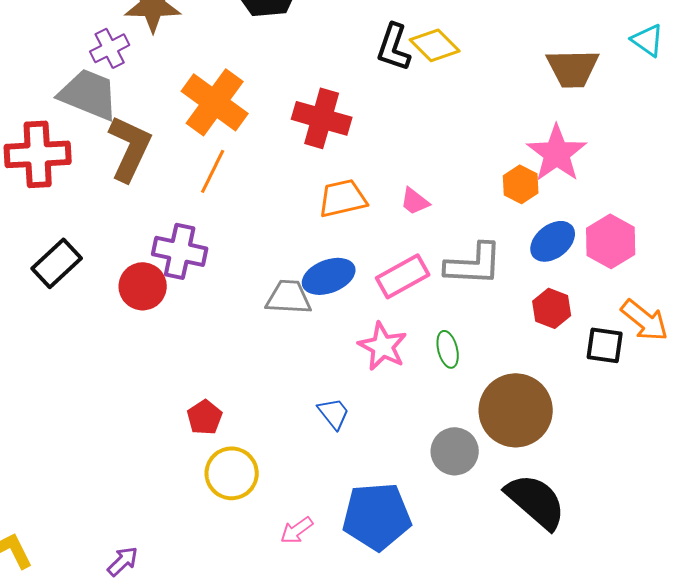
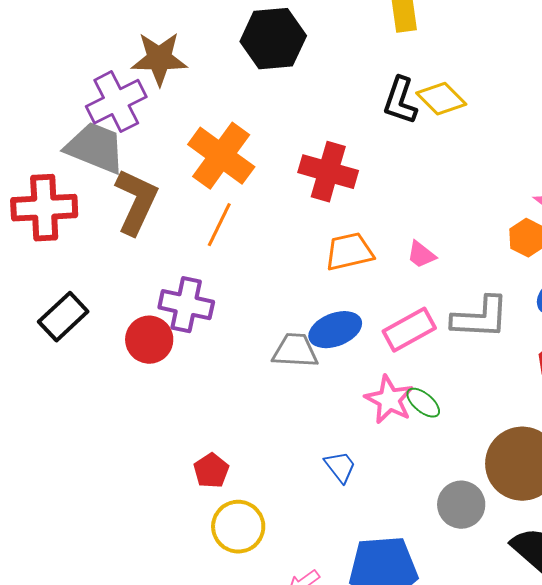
purple cross: (110, 48) -> (116, 102), size x1.5
green ellipse: (448, 349) -> (423, 403), moved, turned -36

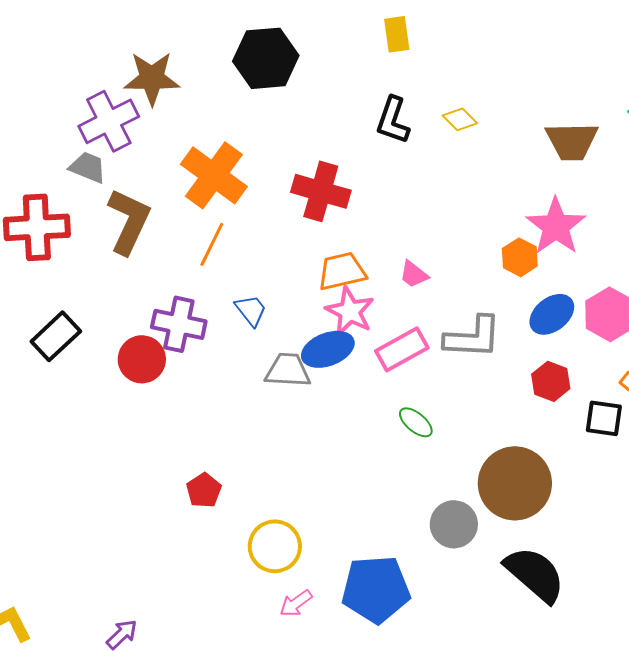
yellow diamond: (441, 99) -> (460, 119), moved, size x0.7
gray trapezoid: (95, 148) -> (88, 167), size x0.6
pink star: (389, 400) -> (350, 311), moved
blue trapezoid: (340, 467) -> (251, 310), moved
yellow circle: (238, 527) -> (275, 546), moved

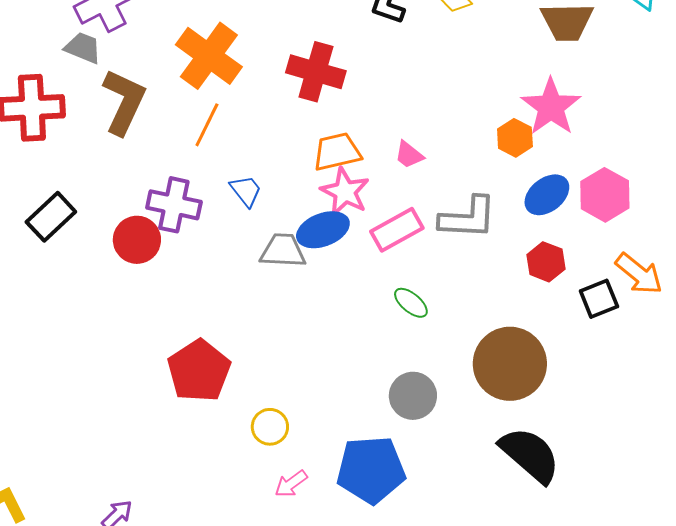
black square: (604, 418) -> (599, 299), turned -30
red pentagon: (204, 490) -> (199, 371), size x1.8
gray circle: (454, 524) -> (413, 396), moved
yellow circle: (275, 546) -> (270, 427), size x0.7

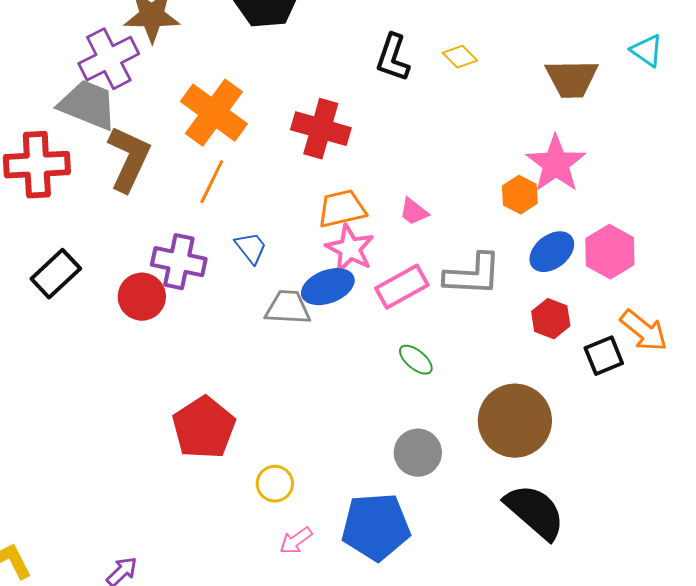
gray trapezoid: (83, 48) -> (88, 105), size x1.6

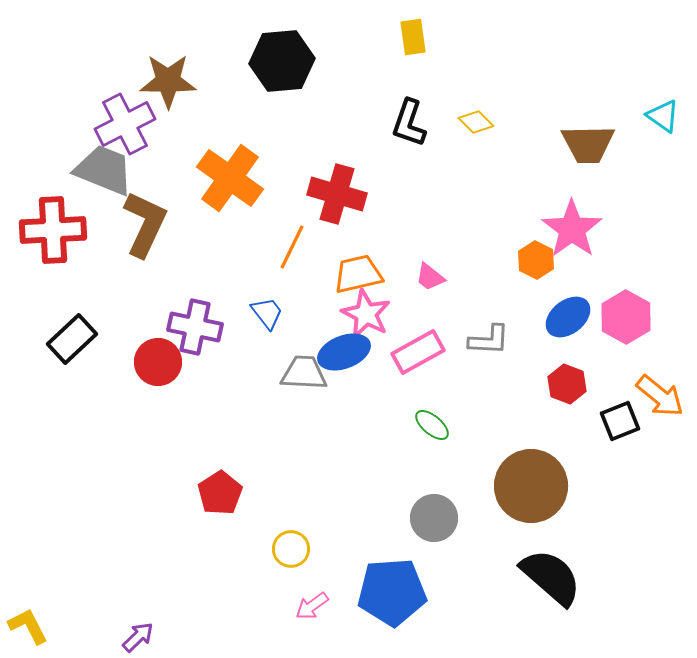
orange line: (212, 182) -> (292, 247), moved
gray L-shape: (473, 275) -> (489, 340), size x0.7
red pentagon: (204, 428) -> (220, 493), size x0.7

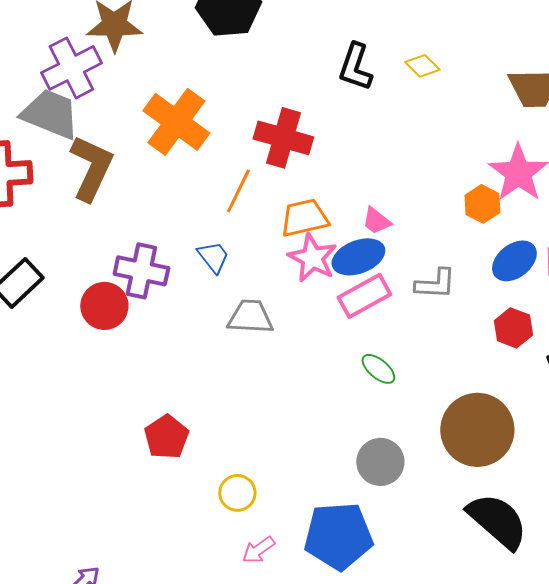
blue ellipse: (344, 352) -> (358, 257), moved

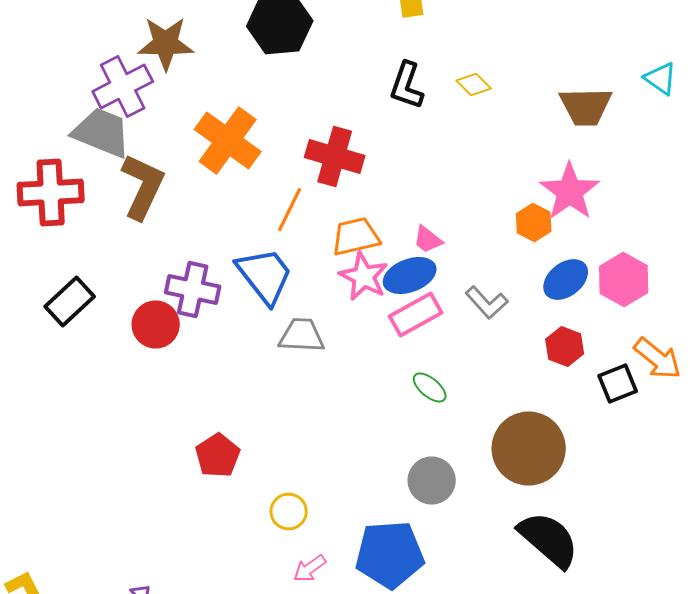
blue trapezoid: (213, 257) -> (265, 276), size x1.8
gray L-shape: (435, 284) -> (487, 302), turned 45

